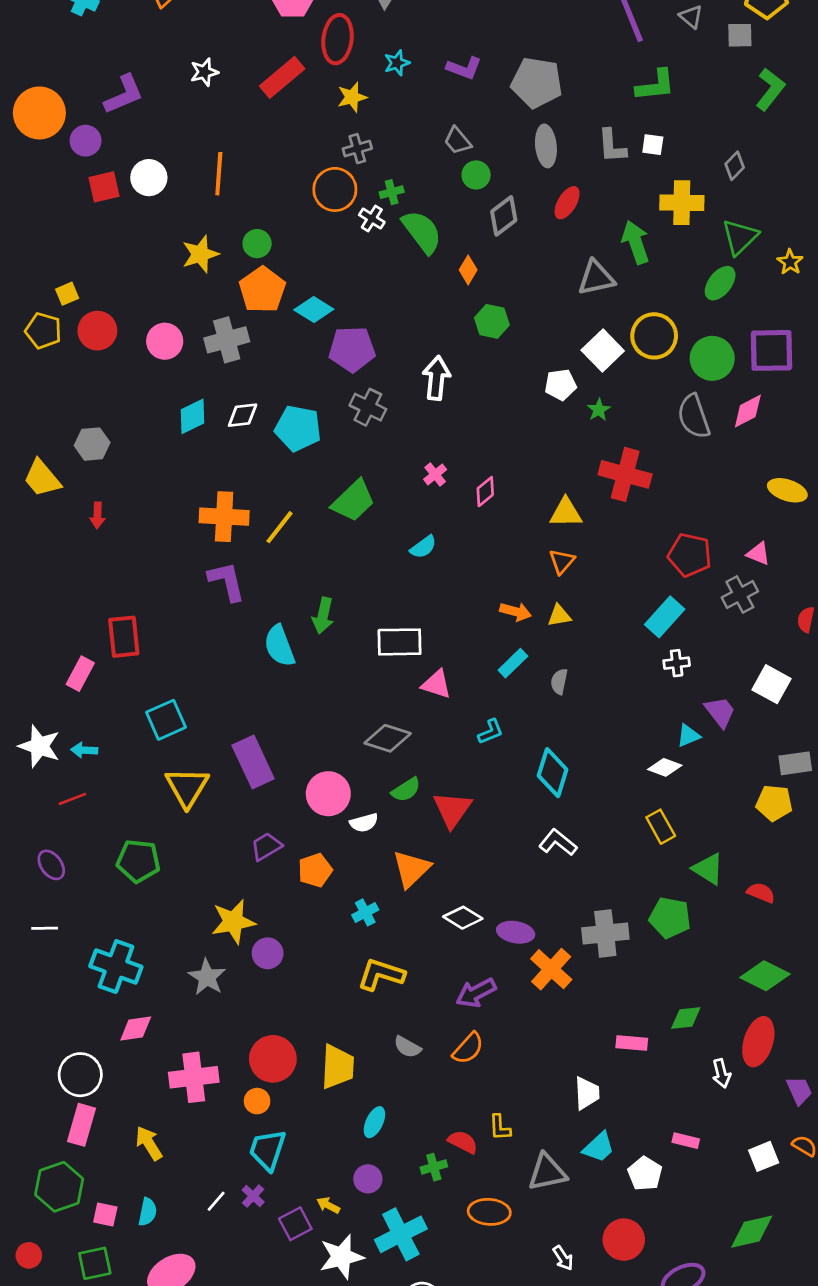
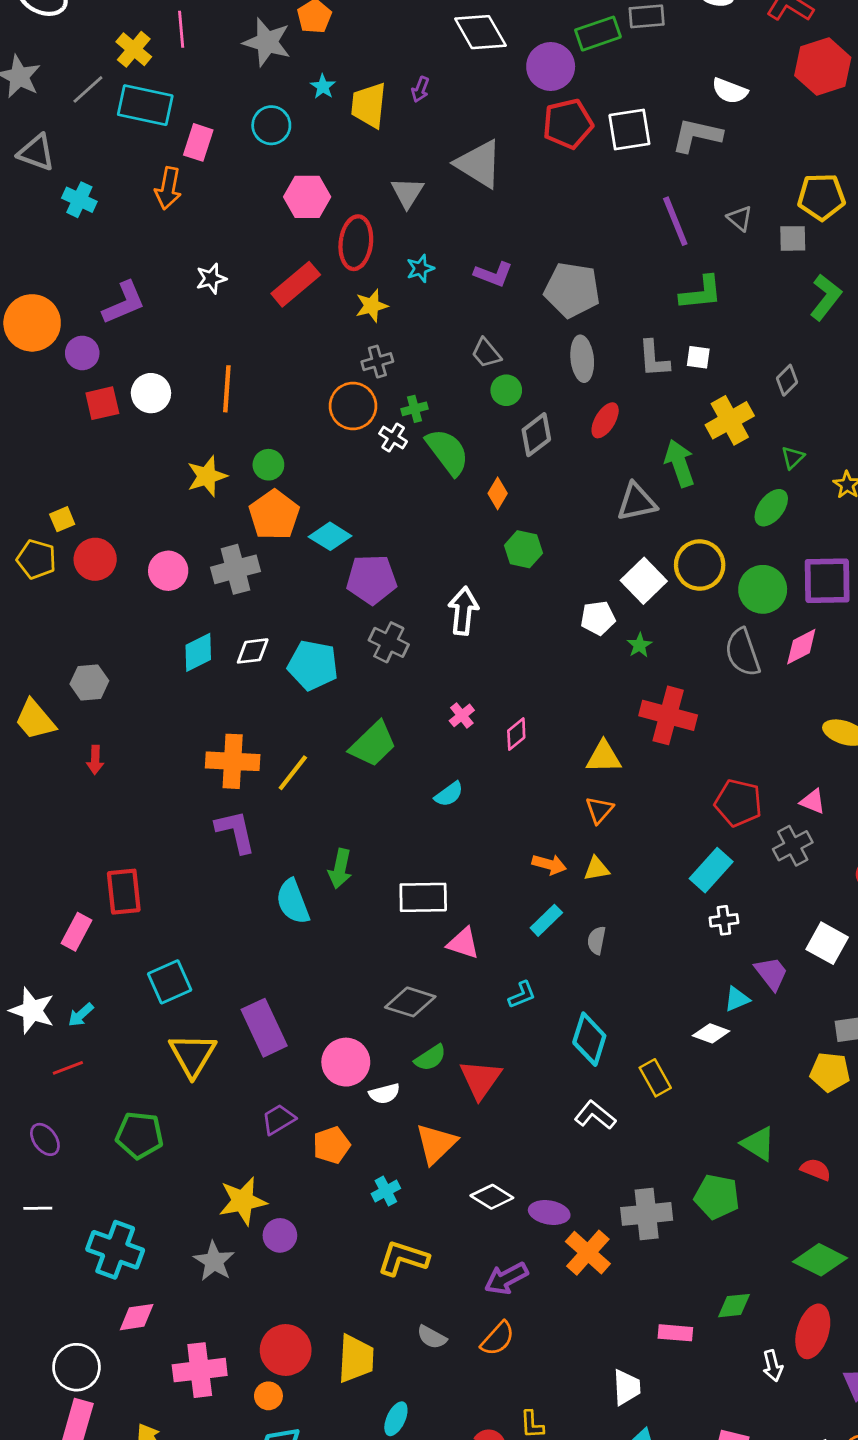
yellow cross: (682, 203) -> (730, 420), turned -30
green triangle: (740, 237) -> (793, 458), size x0.6
cyan arrow: (84, 750) -> (81, 1015), turned -45
yellow rectangle: (661, 827) -> (655, 1078), moved

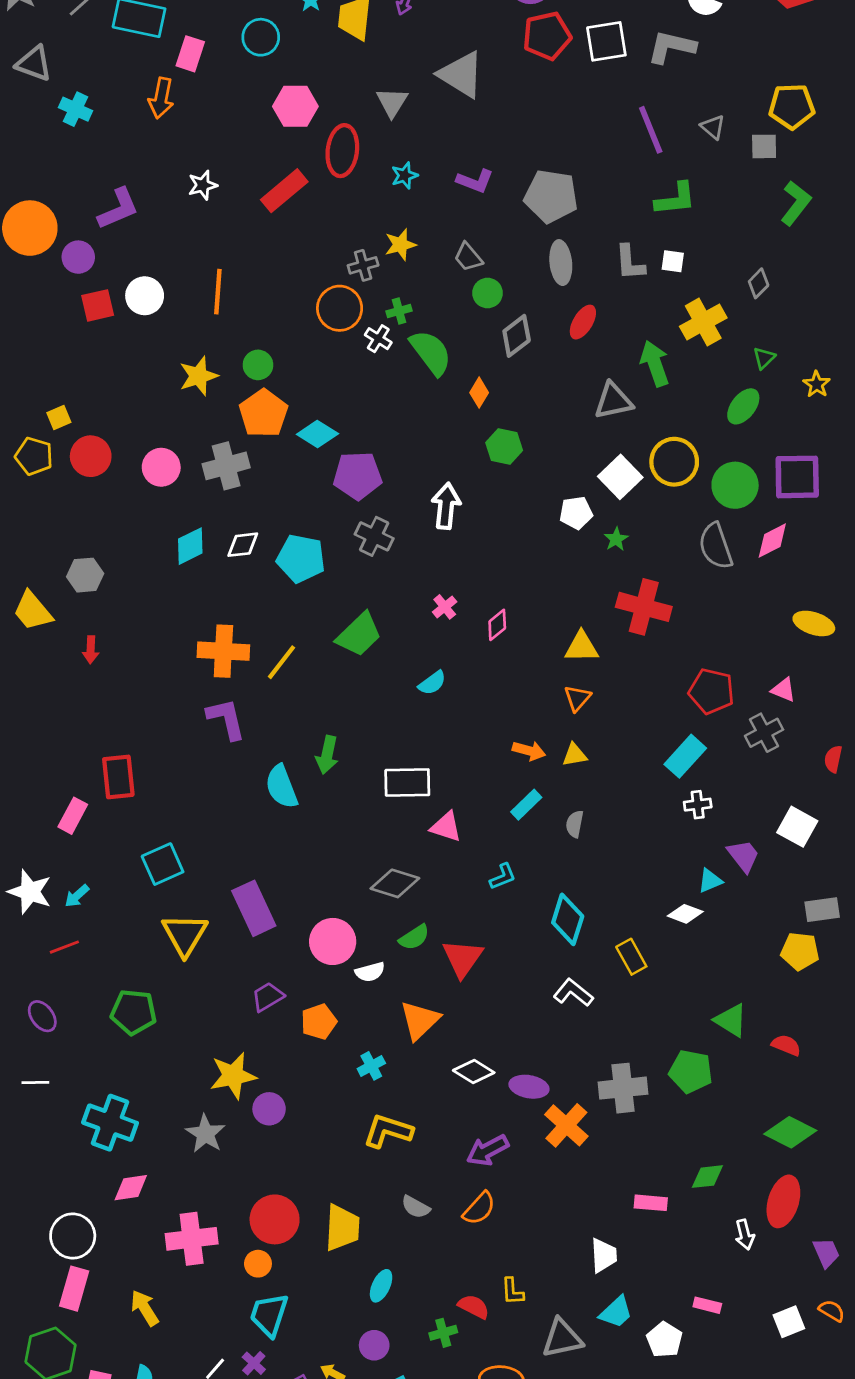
yellow star: (372, 306) -> (400, 245), moved

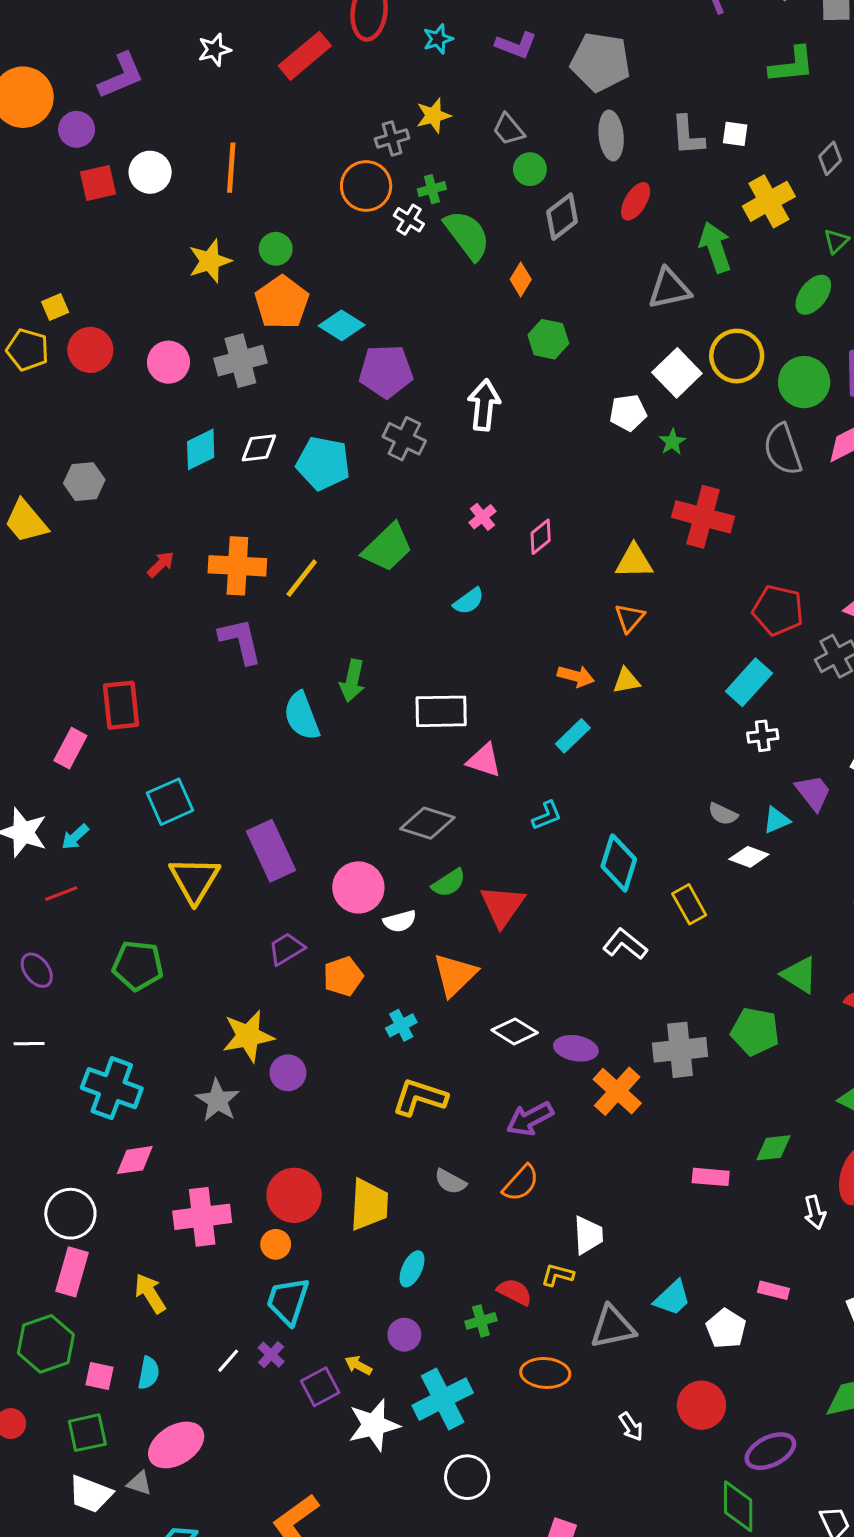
green L-shape: (676, 199) -> (792, 65), moved
red arrow: (91, 650) -> (161, 564), moved, turned -136
gray semicircle: (575, 824) -> (723, 814), moved, turned -76
white trapezoid: (604, 1255) -> (588, 1235), moved
yellow L-shape: (512, 1291) -> (557, 1275), turned 108

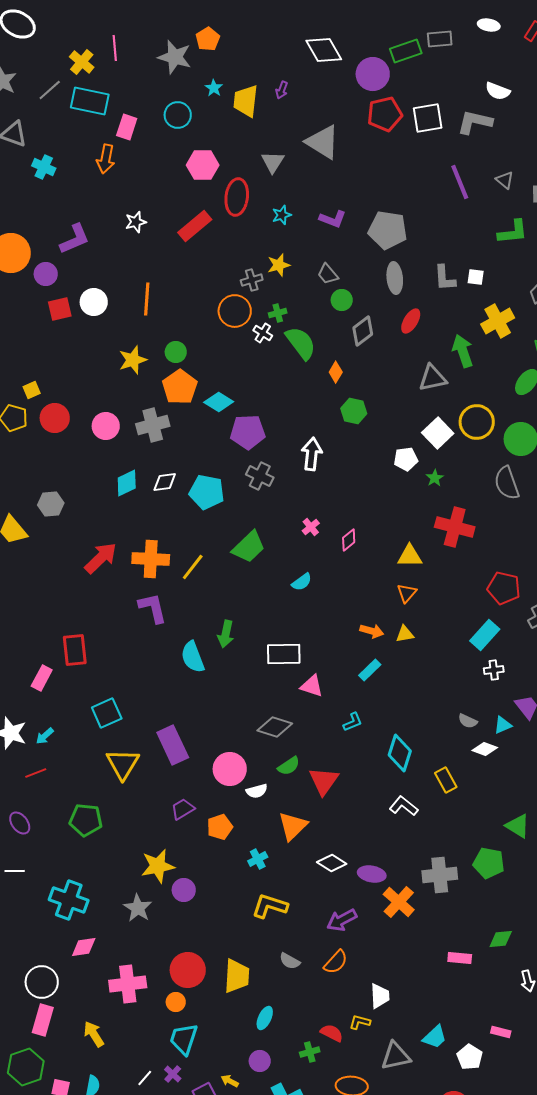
red arrow: (161, 564) -> (101, 558), size x1.8

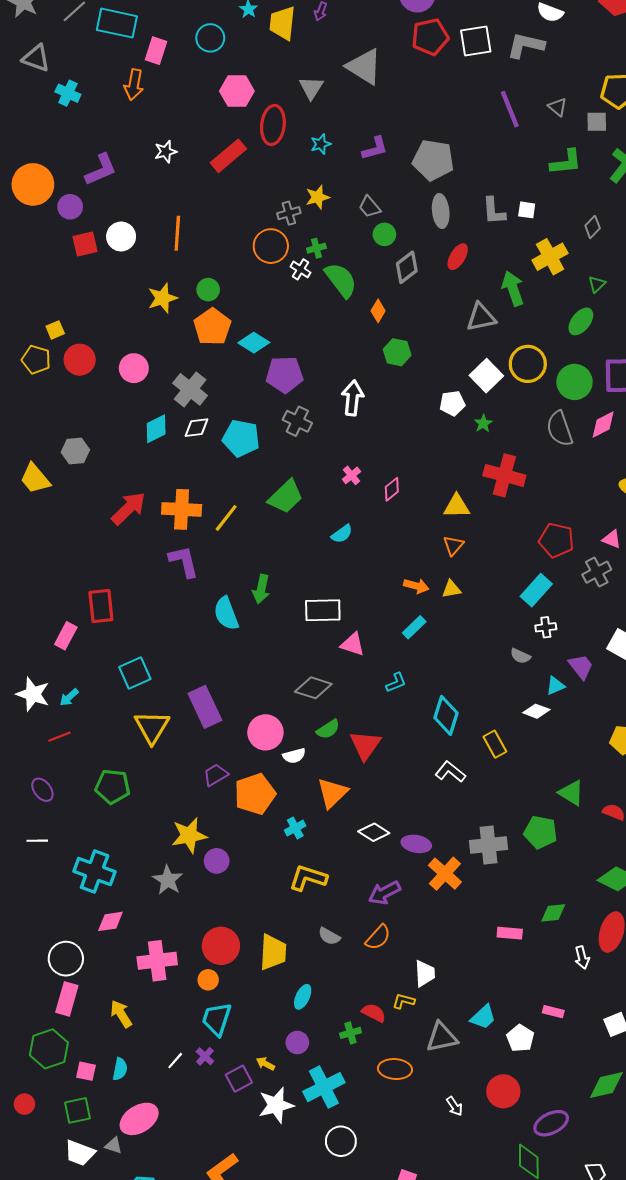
purple L-shape: (333, 219) -> (375, 148), turned -36
gray cross: (153, 425) -> (190, 389), moved, turned -36
gray semicircle: (468, 721) -> (520, 656), moved
orange pentagon: (220, 827) -> (255, 794), size x1.5

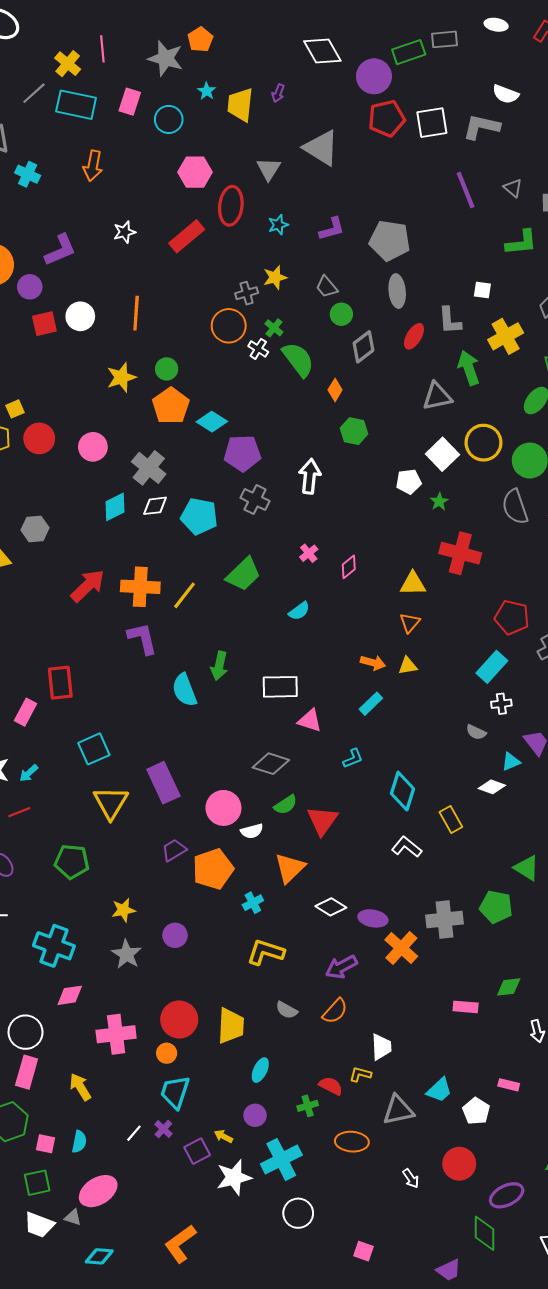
pink rectangle: (156, 51) -> (130, 102), moved
gray L-shape: (494, 211) -> (450, 321), moved
green cross: (316, 248) -> (274, 328), turned -36
yellow star: (189, 835) -> (123, 910), moved, size x0.7

